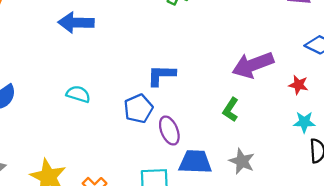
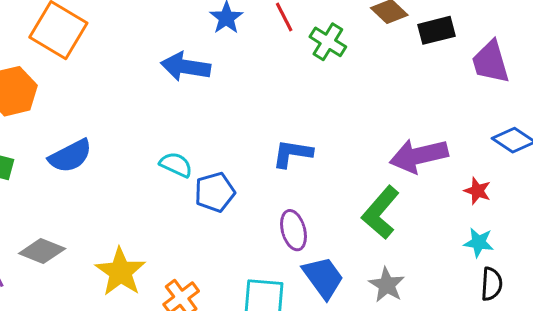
blue pentagon: (138, 109) -> (215, 192), moved
green L-shape: (231, 110) -> (381, 213), size x1.6
blue trapezoid: (195, 162) -> (323, 277), turned 44

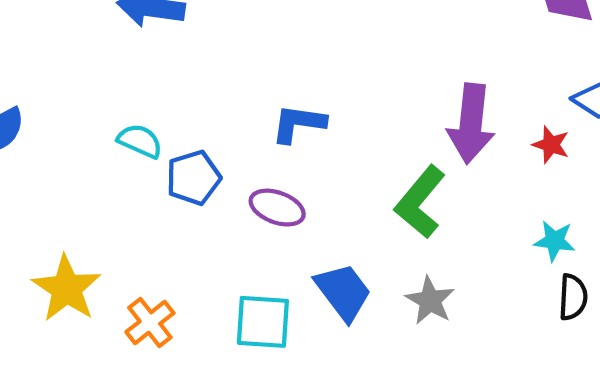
purple arrow: (419, 156) -> (471, 124), turned -70
red star: (477, 191) -> (551, 145), moved
purple ellipse: (293, 230) -> (277, 208), moved, turned -54

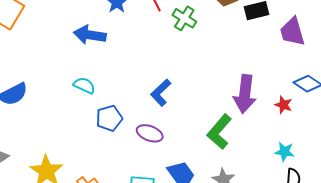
blue L-shape: (298, 123) -> (161, 93), turned -52
cyan semicircle: (140, 141) -> (84, 85), moved

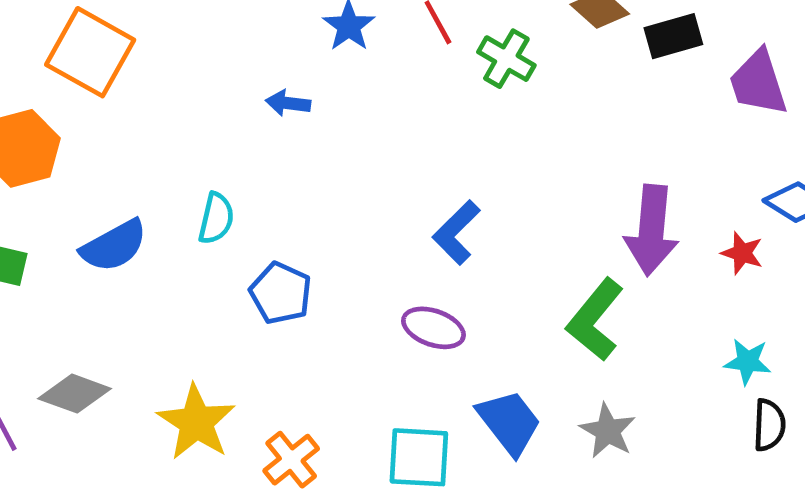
blue arrow: (90, 35) -> (288, 103), size x0.6
cyan semicircle: (84, 85) -> (216, 218), moved, turned 80
blue pentagon: (109, 118) -> (281, 293), moved, turned -30

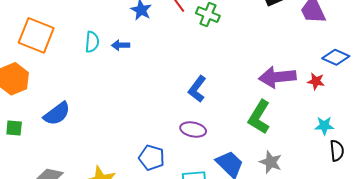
cyan semicircle: (216, 218) -> (92, 42), moved
purple arrow: (651, 230) -> (277, 77), turned 87
blue pentagon: (281, 293) -> (152, 158), moved

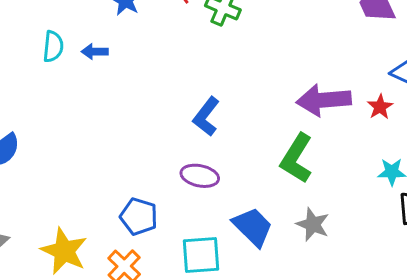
red star: (316, 81) -> (380, 107), turned 30

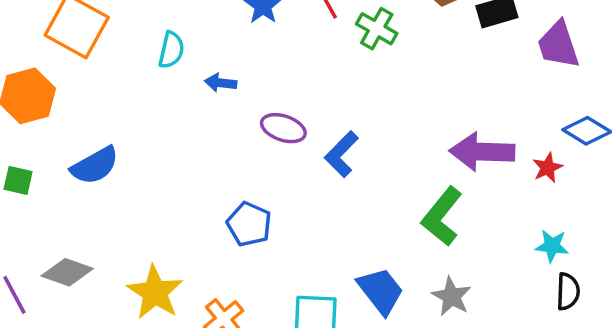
blue arrow: (95, 52) -> (221, 83), moved
purple ellipse: (200, 176) -> (283, 128), moved
blue pentagon: (139, 216) -> (249, 224), moved

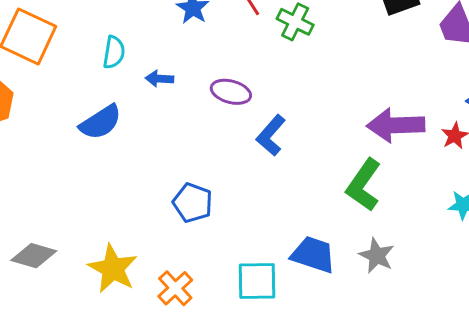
purple ellipse: (283, 128) -> (231, 92), moved
blue semicircle: (95, 166) -> (101, 122), moved
blue trapezoid: (381, 291) -> (313, 255), turned -30

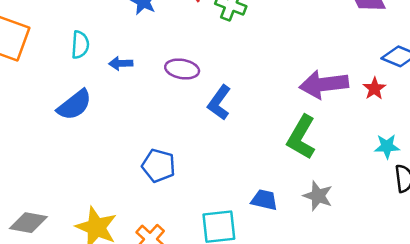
blue trapezoid: (313, 255) -> (264, 200), size x0.7

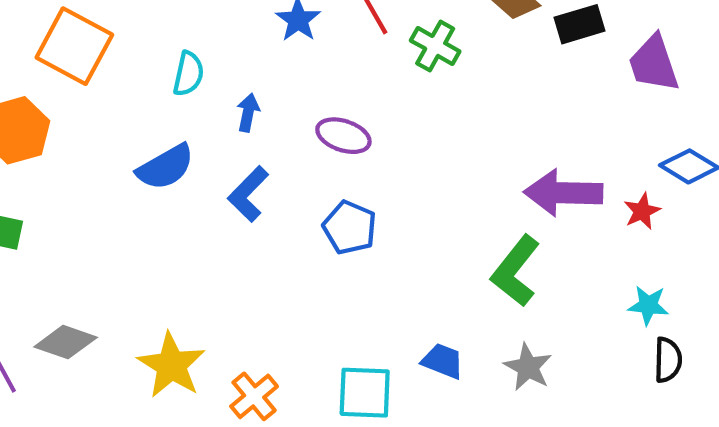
blue arrow: (121, 63) -> (248, 113), turned 95
blue L-shape: (219, 103) -> (248, 194), moved
blue pentagon: (158, 166) -> (350, 228), moved

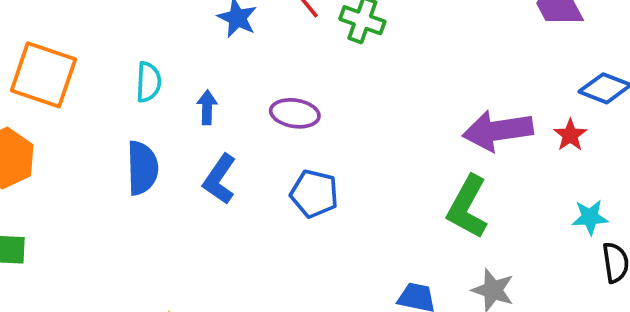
blue semicircle: (165, 167) -> (142, 168), turned -52

